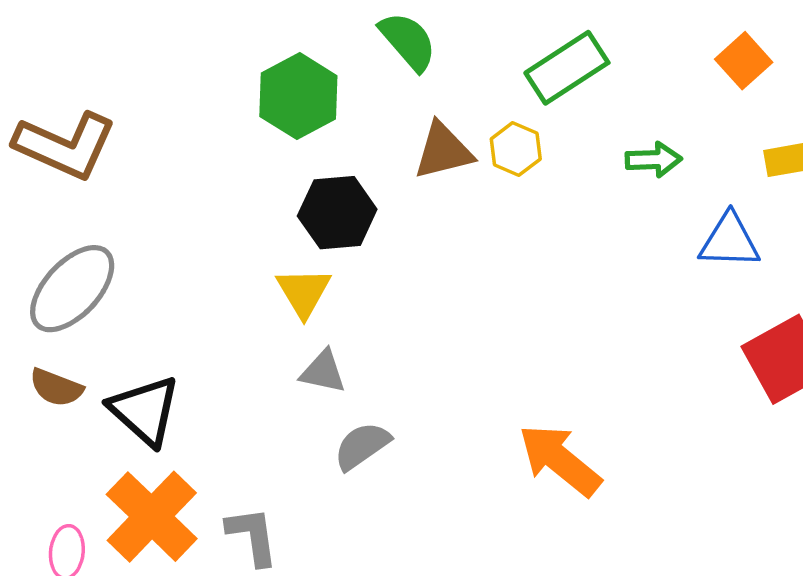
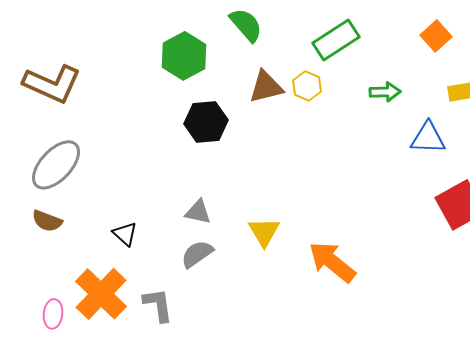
yellow triangle: (304, 292) -> (264, 232), moved
black triangle: (145, 411) -> (125, 234), moved, size x0.6
gray semicircle: (362, 446) -> (197, 254), moved

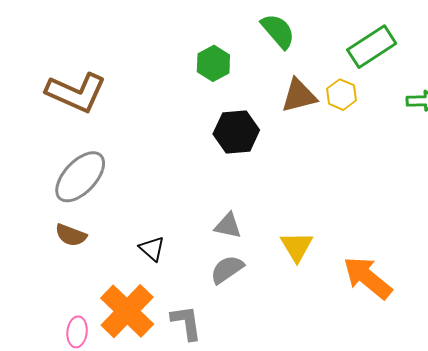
green hexagon: (184, 56) -> (213, 63), size x0.7

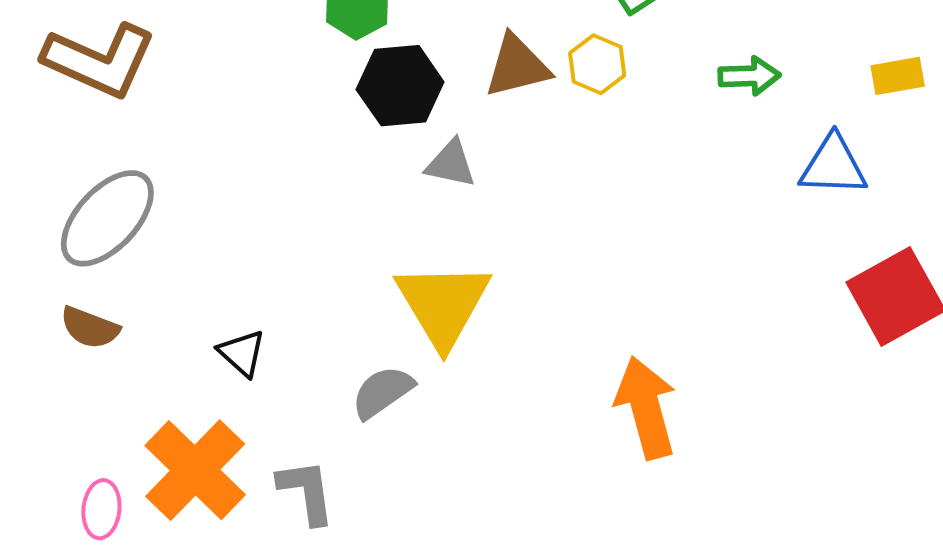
black hexagon: (236, 132) -> (400, 86), moved
gray triangle: (228, 226) -> (451, 164), moved
yellow triangle: (297, 247) -> (443, 304), moved, size x1.6
orange arrow: (368, 278) -> (646, 408), turned 36

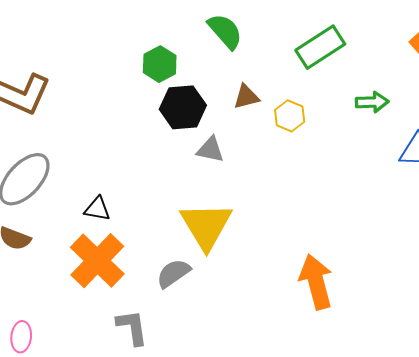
yellow hexagon: (597, 64) -> (290, 116), moved
brown triangle: (517, 66) -> (246, 97), size x0.7
black triangle: (242, 353) -> (97, 209), moved, turned -32
orange cross: (195, 470) -> (97, 261), moved

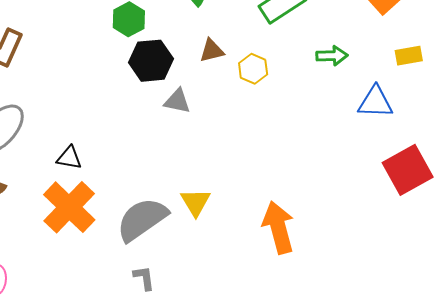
yellow triangle: (206, 226) -> (196, 202), moved, size x0.6
gray semicircle: (173, 273) -> (142, 219), size x1.6
gray L-shape: (132, 327) -> (144, 278), moved, size x0.7

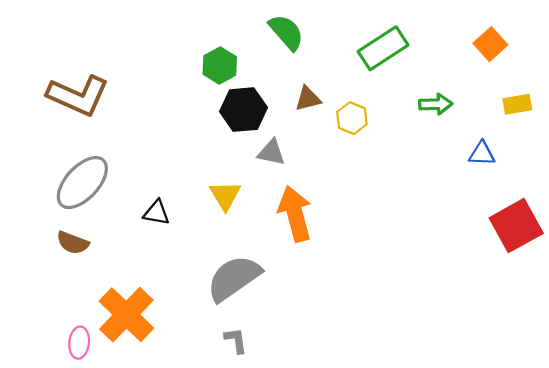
blue triangle: (375, 102) -> (482, 154), size x0.7
yellow triangle: (196, 202) -> (225, 195), moved
orange cross: (69, 207) -> (126, 315), moved
orange arrow: (278, 227) -> (295, 214), moved

